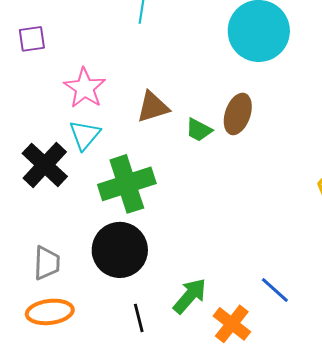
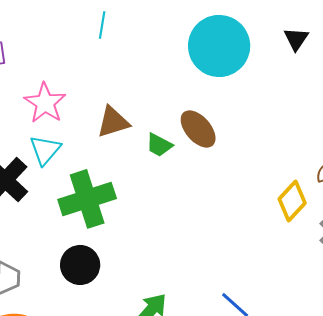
brown ellipse: (238, 114) -> (198, 129), turned -60
black circle: (120, 250) -> (80, 265), size x0.7

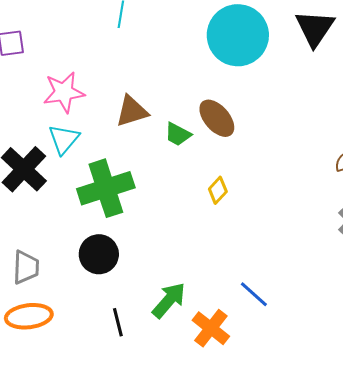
black triangle: (296, 39) -> (315, 28), size x1.6
pink star: (45, 103) -> (64, 92), turned 30
yellow diamond: (292, 201) -> (218, 190), moved, size x0.7

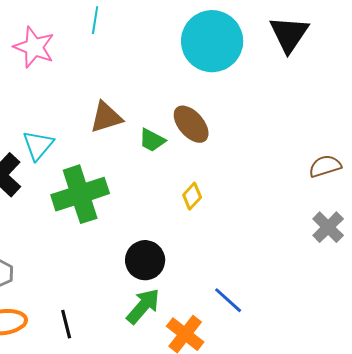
pink star: (64, 92) -> (34, 47), moved, turned 30
black circle: (99, 254) -> (145, 260), moved
black line: (118, 322) -> (66, 324), moved

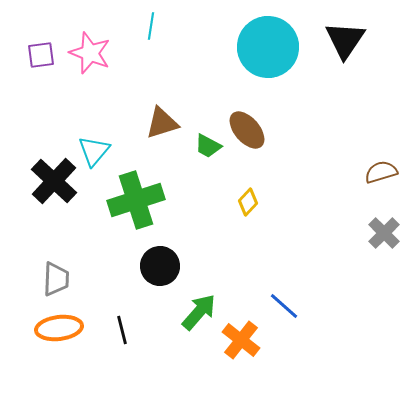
black circle: (145, 260) -> (160, 266), moved

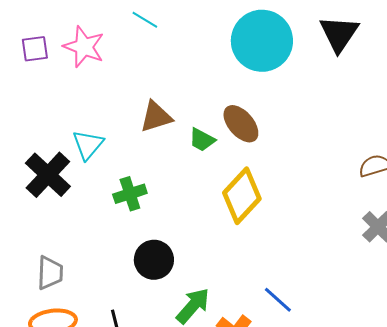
cyan line: (151, 26) -> (145, 20), turned -68
green cross: (136, 200) -> (130, 194), size x0.6
yellow diamond: (248, 202) -> (242, 196), size x2.0

